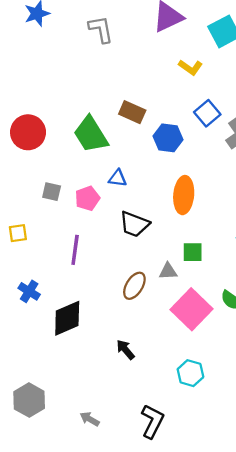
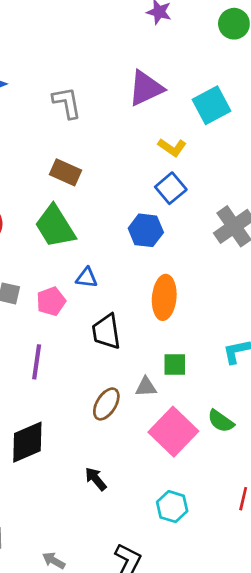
brown rectangle: (132, 112) -> (66, 172), moved
blue square: (207, 113) -> (171, 188), moved
black trapezoid: (134, 224) -> (106, 332), turned 60

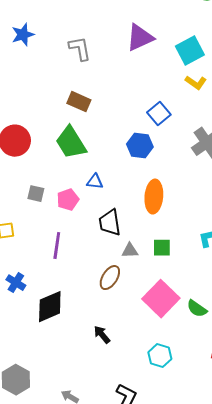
yellow L-shape: (172, 147) -> (196, 83), moved
gray triangle: (146, 387) -> (130, 251), moved
green semicircle: (221, 421) -> (197, 309), moved

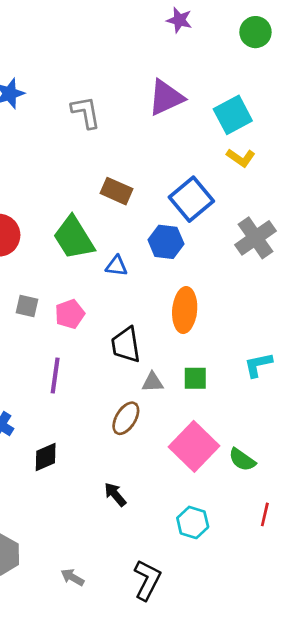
brown rectangle: (79, 102) -> (117, 191), moved
blue square: (159, 114) -> (191, 199), size x1.4
blue triangle: (95, 182) -> (117, 266), moved
black diamond: (50, 307) -> (46, 457), size x0.7

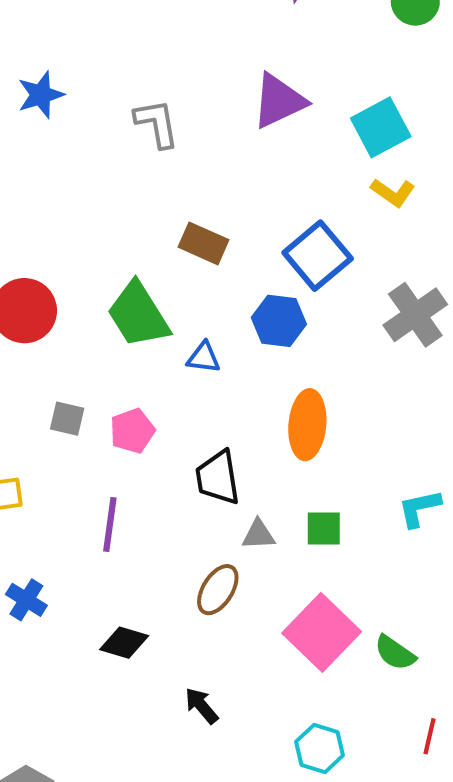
black diamond: (46, 457) -> (124, 643), moved, turned 40

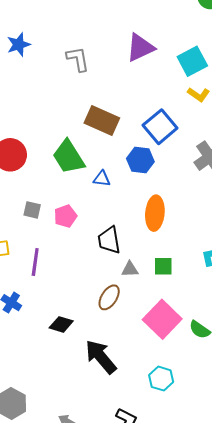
brown rectangle: (204, 243) -> (102, 120), size x1.4
purple line: (110, 524) -> (35, 262), moved
black arrow: (201, 706) -> (101, 357), size x1.8

